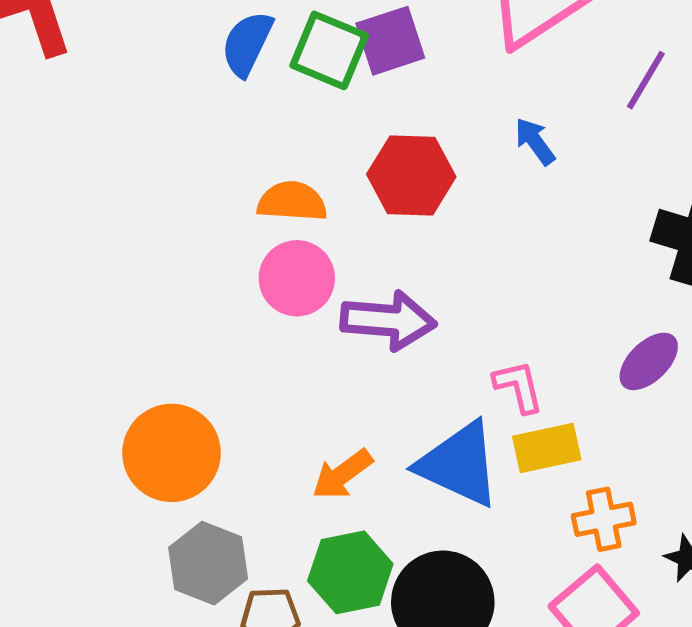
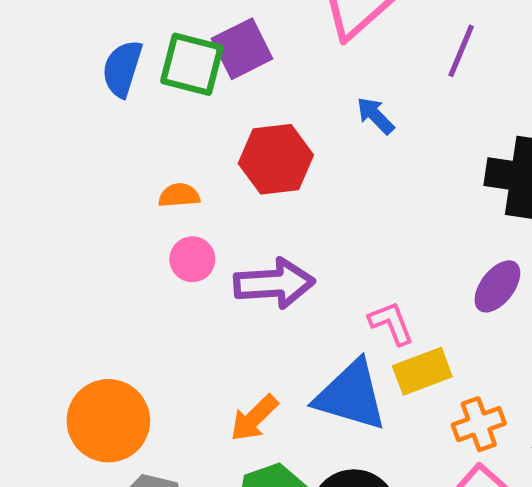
orange semicircle: (292, 201) -> (179, 195), size x0.7
pink circle: (297, 278) -> (192, 259), size x0.7

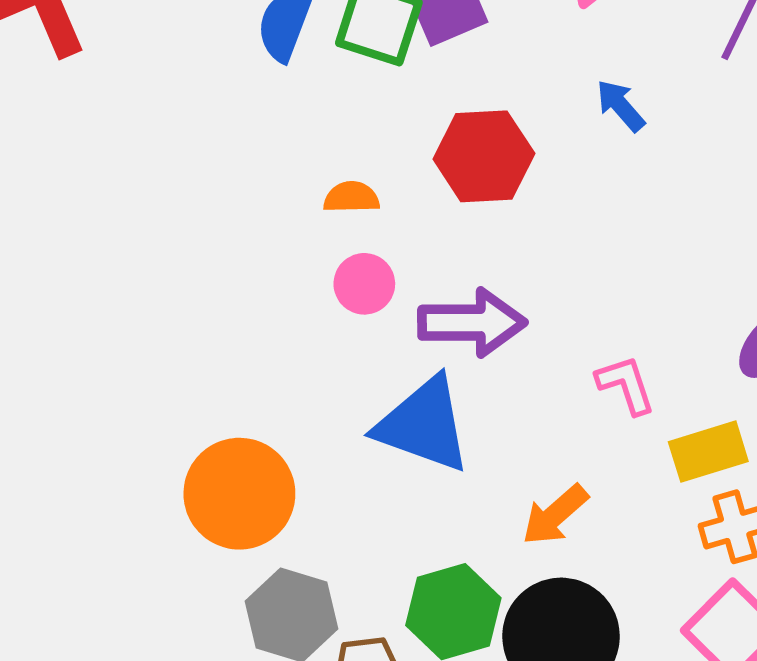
yellow rectangle: (422, 371) -> (708, 452), moved
blue triangle: (351, 395) -> (423, 425), moved
orange arrow: (254, 418) -> (555, 515), moved

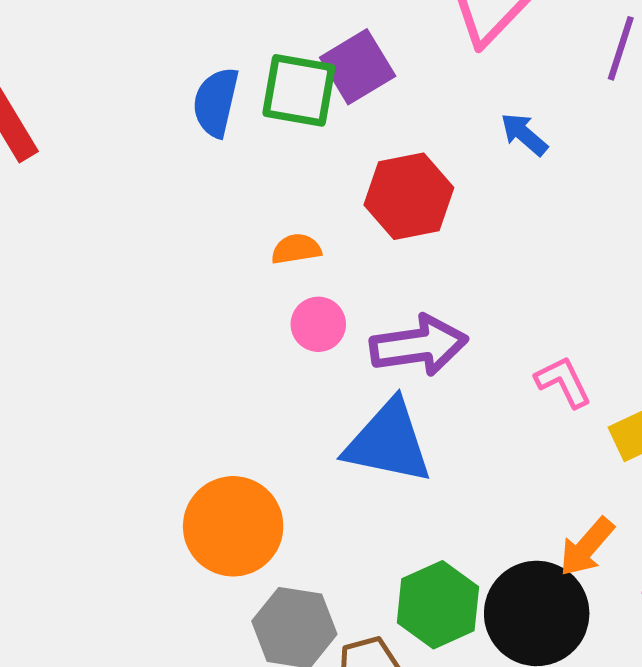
orange arrow: (555, 515) -> (587, 547), moved

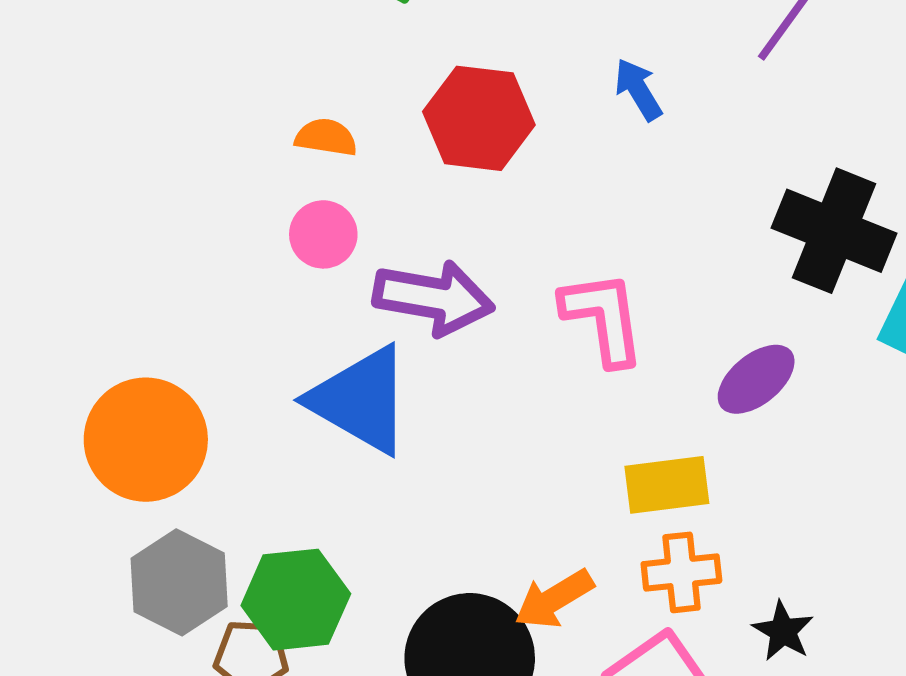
pink L-shape: (563, 382) -> (603, 318), moved, size x1.4
green hexagon: (438, 605) -> (296, 600), moved

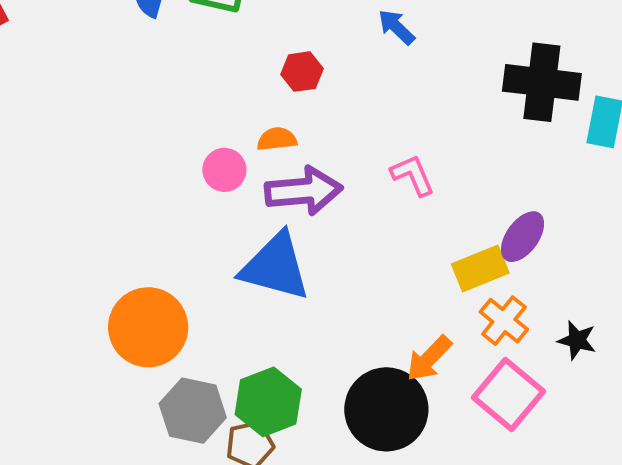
red hexagon: (479, 118) -> (302, 72), size x0.6
orange semicircle: (326, 137) -> (277, 139), moved
pink L-shape: (603, 318) -> (413, 175), size x0.7
purple ellipse: (756, 379) -> (523, 237), moved
orange cross: (681, 572) -> (504, 321), turned -30

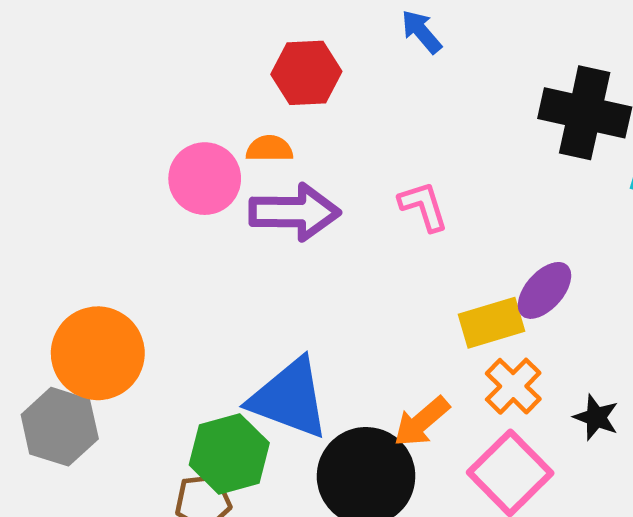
red hexagon: (302, 72) -> (306, 73), size x1.4
pink circle: (224, 170) -> (205, 179), size x1.4
blue triangle: (275, 267) -> (289, 398), moved
gray hexagon: (193, 411) -> (60, 427), moved

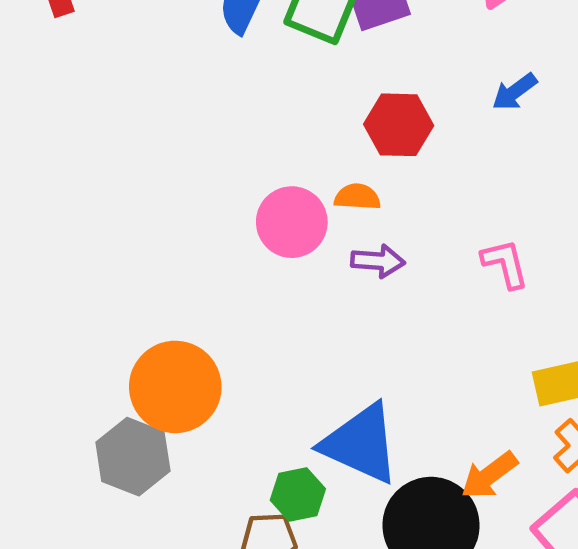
blue arrow: (421, 32) -> (515, 92), turned -90
purple arrow: (295, 212) -> (378, 261), size x0.6
green hexagon: (229, 454) -> (298, 495), size x0.7

